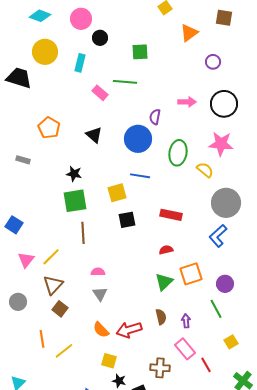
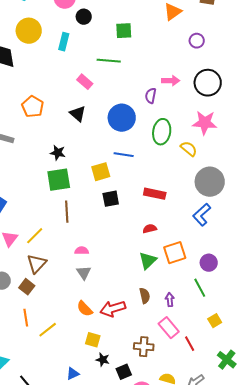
pink rectangle: (100, 93) -> (85, 82), moved
purple semicircle: (155, 117) -> (151, 96), moved
brown square: (60, 309) -> (27, 287), moved

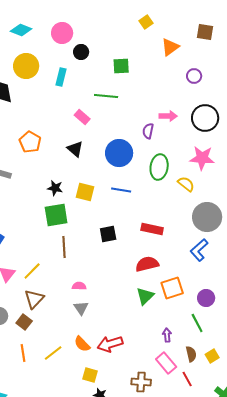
yellow square: (101, 172) -> (85, 192), moved, turned 30
red semicircle: (150, 229) -> (147, 264), size x1.6
brown semicircle: (145, 296) -> (191, 354), moved
yellow line: (48, 330) -> (53, 353), moved

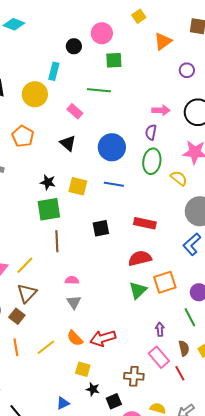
pink circle: (62, 33) -> (102, 33), moved
yellow circle: (26, 66) -> (35, 94), moved
purple semicircle: (148, 131) -> (151, 132), moved

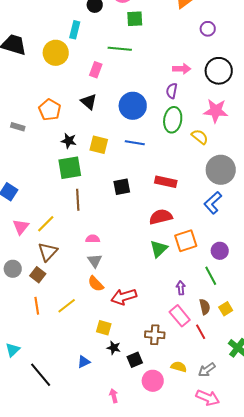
pink rectangle: (75, 111) -> (96, 70), turned 70
orange pentagon: (23, 136) -> (50, 110), moved
orange semicircle: (75, 338) -> (96, 284), moved

